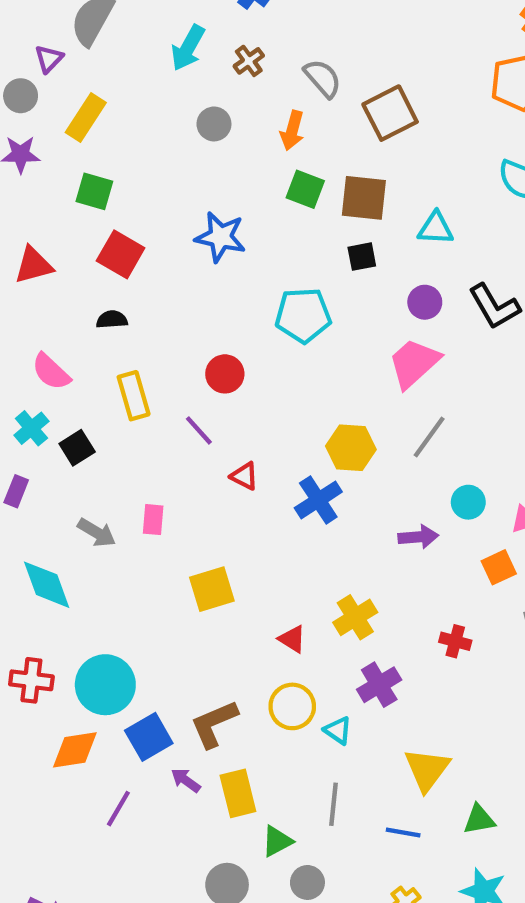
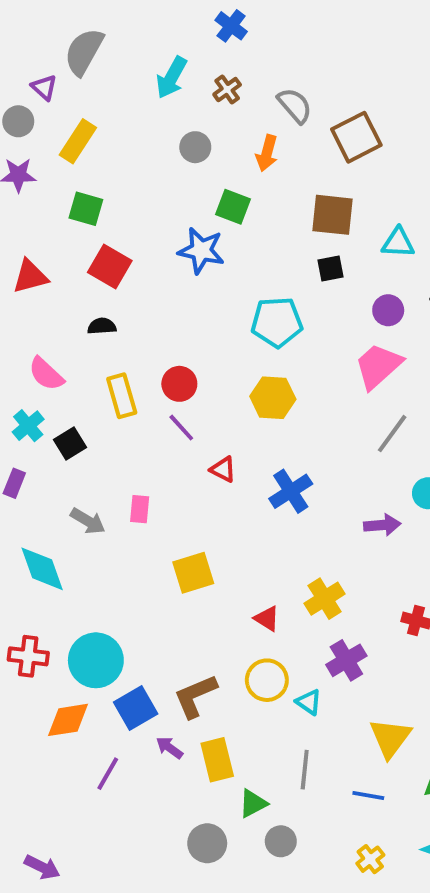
purple triangle: (49, 59) -> (44, 88), turned -32
green square: (305, 189) -> (233, 207), moved
red circle: (225, 374) -> (179, 384), moved
yellow hexagon: (351, 448) -> (273, 398), moved

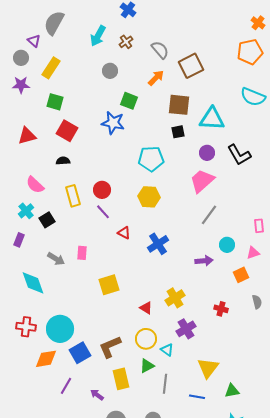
orange arrow: (267, 153) -> (156, 78), moved, turned -150
cyan triangle: (398, 243) -> (212, 119), size x1.5
purple arrow: (169, 748) -> (97, 395), moved
green triangle: (253, 803) -> (147, 366), moved

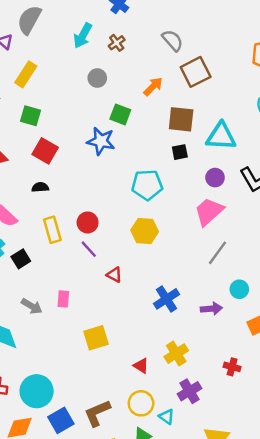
gray semicircle: (160, 50) -> (173, 40), moved
blue cross: (158, 244) -> (166, 299), moved

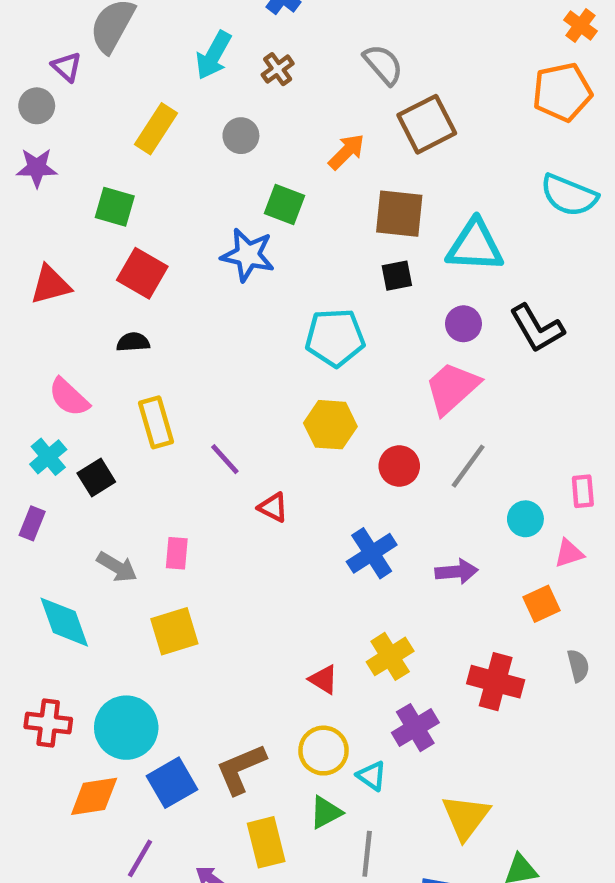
yellow rectangle: (26, 74) -> (156, 129), moved
red circle: (88, 222) -> (399, 466), moved
cyan circle: (239, 289) -> (525, 519), moved
yellow square: (96, 338) -> (174, 631), moved
red cross: (232, 367) -> (496, 682), size x1.6

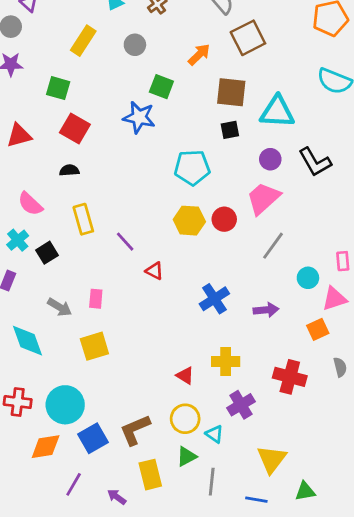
red circle: (399, 466) -> (224, 219), moved
pink triangle: (569, 553) -> (334, 299), size x1.4
yellow cross: (390, 656) -> (226, 362), turned 32

